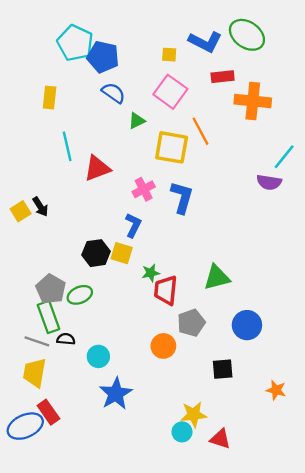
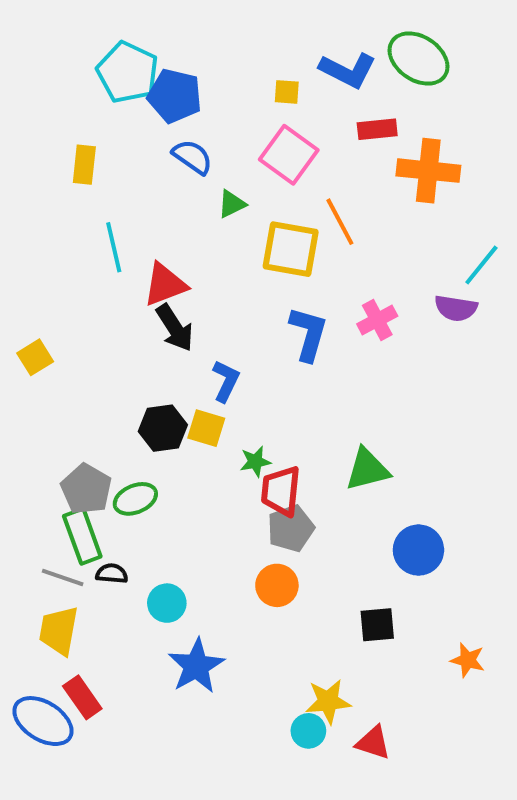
pink cross: (144, 189) -> (377, 320), moved
black arrow: (40, 207) -> (175, 328), moved, size x1.4
gray pentagon: (191, 323) -> (291, 528), moved
blue ellipse: (25, 426) -> (43, 721), turned 56

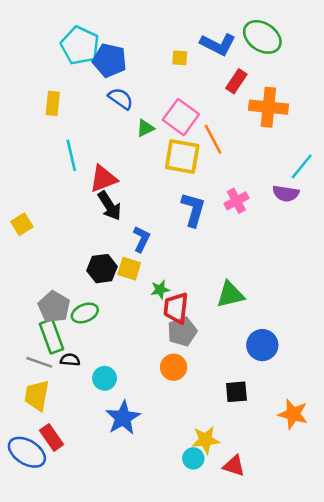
red rectangle: (377, 129) -> (236, 81), turned -50
pink square: (289, 155) -> (181, 117), moved
orange star: (468, 660) -> (293, 414), size x1.4

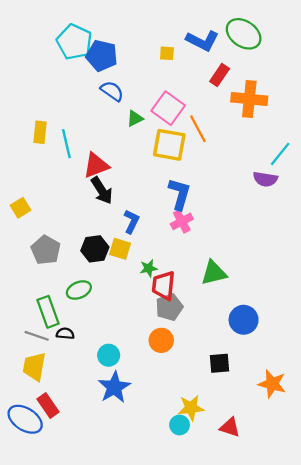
yellow rectangle: (53, 103) -> (40, 132), moved
pink cross: (236, 201) -> (182, 221), moved
gray pentagon: (54, 307) -> (46, 250), moved
cyan circle: (105, 378) -> (109, 355), moved
red triangle: (234, 466) -> (230, 427), moved

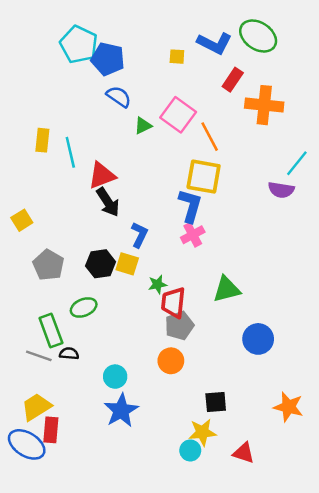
yellow square: (169, 145) -> (204, 177), moved
black square: (220, 363) -> (216, 402), moved
yellow trapezoid: (34, 367) -> (36, 407), moved, turned 48
red rectangle: (48, 406) -> (51, 430), turned 40

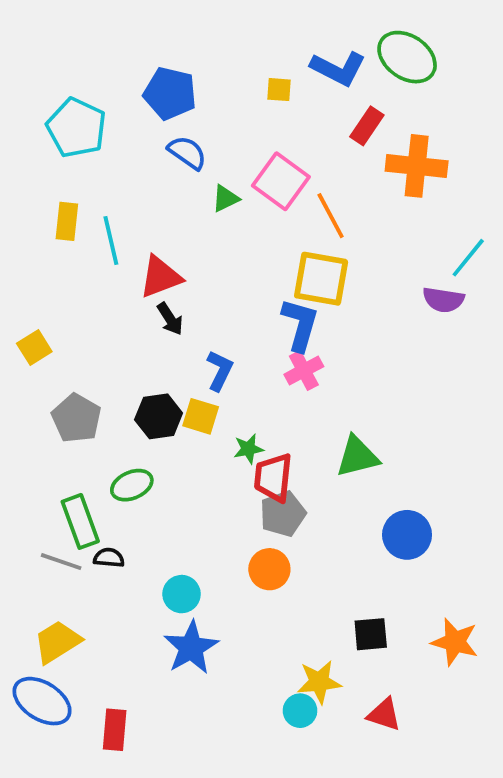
cyan pentagon: (79, 44) -> (76, 128), moved
black arrow: (108, 202) -> (170, 319), size x0.7
black square: (216, 402) -> (371, 634), moved
red rectangle: (51, 430) -> (115, 730), moved

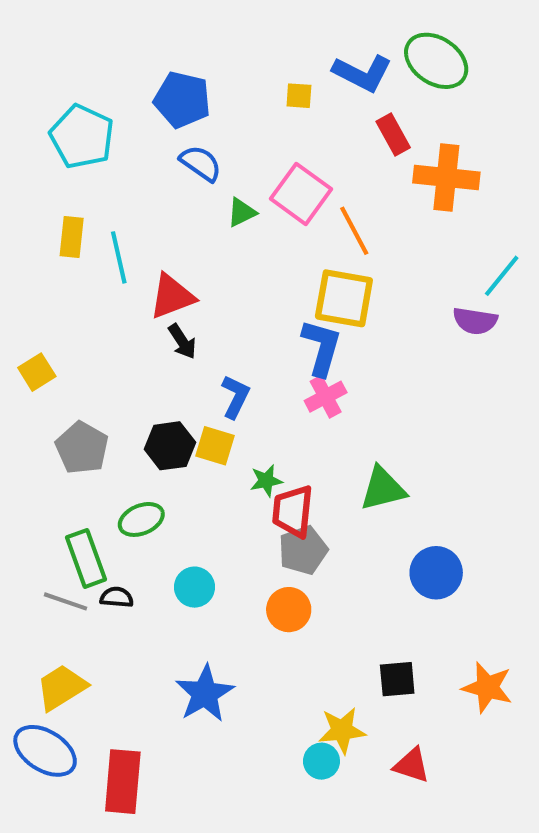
red rectangle: (367, 126) -> (393, 135), turned -63
cyan circle: (182, 594) -> (195, 587), moved
red rectangle: (115, 730) -> (123, 782), size x1.4

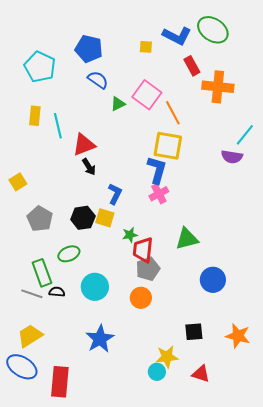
cyan circle: (195, 587) -> (95, 287), size x1.4

